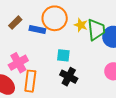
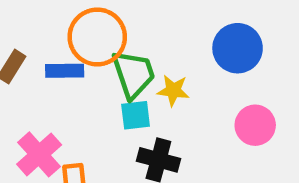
yellow star: (81, 25) -> (173, 90), moved
green trapezoid: (96, 30) -> (133, 74), moved

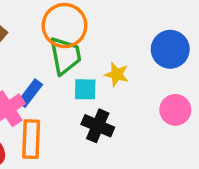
blue rectangle: (65, 71) -> (30, 93), moved, turned -60
green trapezoid: (133, 74) -> (65, 56), moved

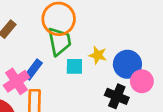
blue circle: (170, 49) -> (127, 64), moved
black cross: (98, 126) -> (117, 96), moved

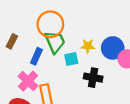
blue rectangle: (33, 70) -> (36, 56), moved
black cross: (117, 96) -> (93, 78), moved

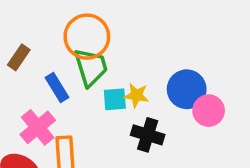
yellow star: (88, 46) -> (136, 95), moved
blue rectangle: (36, 56) -> (57, 87), turned -63

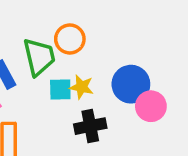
orange circle: (87, 37) -> (70, 39), moved, size x0.7
black cross: (148, 135) -> (90, 126), turned -32

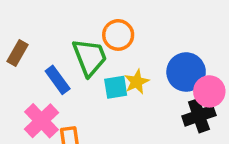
yellow star: (82, 87) -> (137, 82), turned -30
black cross: (90, 126) -> (199, 116), moved

